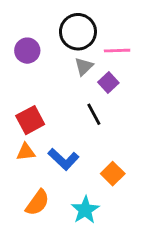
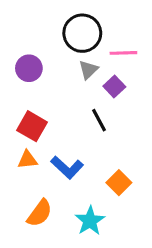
purple circle: (27, 51) -> (29, 68), moved
red square: (30, 120) -> (32, 126), turned -32

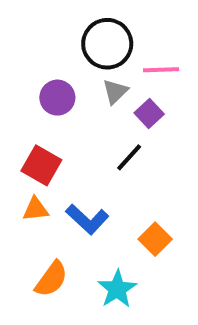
purple circle: (29, 68) -> (57, 98), moved
black line: (99, 120) -> (129, 157), turned 70

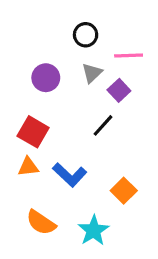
black circle: (107, 44) -> (86, 35), size x0.6
orange semicircle: (51, 279) -> (41, 222), turned 88

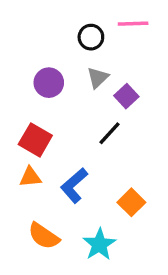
pink line: (129, 55) -> (133, 24), moved
blue L-shape: (70, 175) -> (74, 185), turned 96

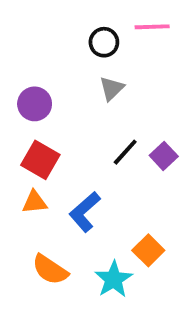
purple circle: (49, 83) -> (35, 104), moved
purple square: (126, 96) -> (164, 156), moved
orange square: (131, 202) -> (148, 250), moved

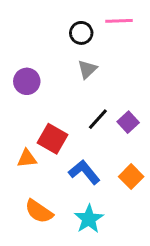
red square: (40, 160) -> (52, 139), moved
blue L-shape: (85, 212) -> (84, 172), moved, turned 92
orange square: (148, 250) -> (131, 177), moved

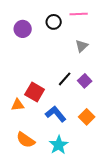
gray triangle: (87, 69) -> (82, 46), moved
purple circle: (27, 81) -> (23, 29), moved

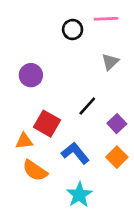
purple circle: (23, 29) -> (31, 75), moved
purple square: (85, 81) -> (117, 124), moved
orange semicircle: (26, 140) -> (35, 171), moved

